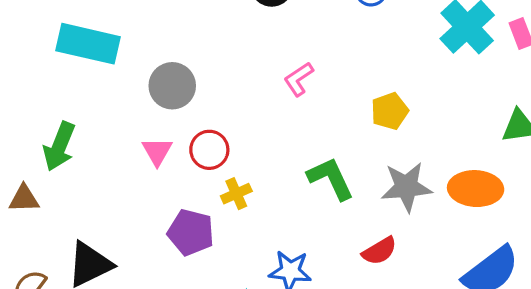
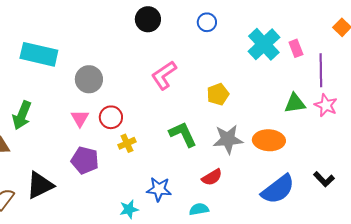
pink L-shape: (299, 79) -> (164, 75), size x1.4
purple pentagon: (191, 232) -> (85, 160), moved

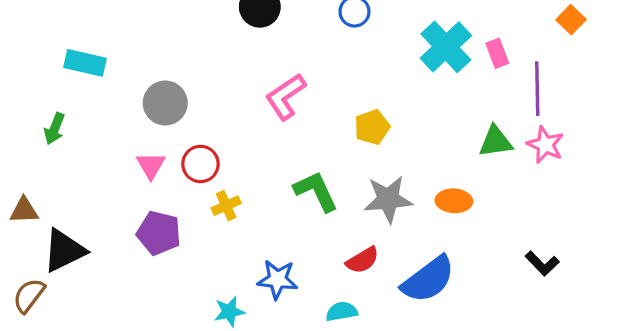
cyan rectangle: (39, 54) -> (85, 63), size x0.7
green arrow: (22, 115) -> (55, 129), moved, size x0.7
orange ellipse: (269, 140) -> (454, 201), size x0.7
black triangle: (40, 185) -> (64, 251), moved
blue semicircle: (278, 189) -> (428, 279), moved

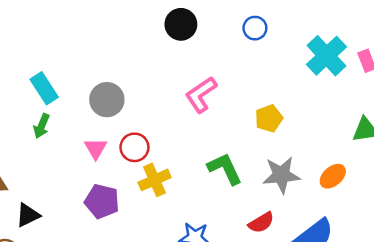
cyan rectangle: (85, 63) -> (44, 88), moved, turned 44
green arrow: (55, 129) -> (42, 126), moved
orange ellipse: (454, 201) -> (333, 176), turned -44
yellow cross: (226, 206) -> (155, 180), size x1.4
black triangle: (64, 251) -> (28, 215), size x0.7

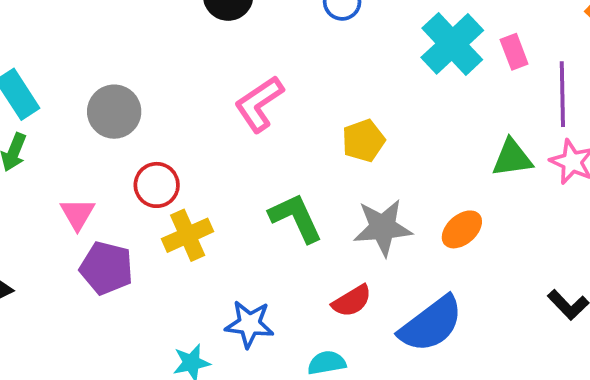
pink triangle: (96, 149) -> (77, 214), moved

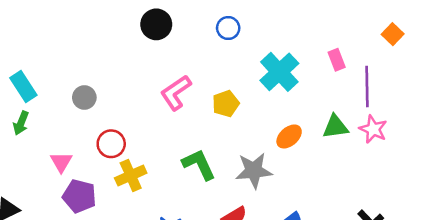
cyan cross: (452, 44) -> (279, 72), moved
gray circle: (114, 112) -> (84, 97), size x0.7
yellow pentagon: (363, 141) -> (226, 104), moved
orange ellipse: (462, 229) -> (289, 136), moved

